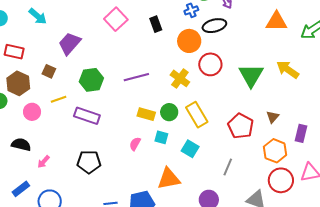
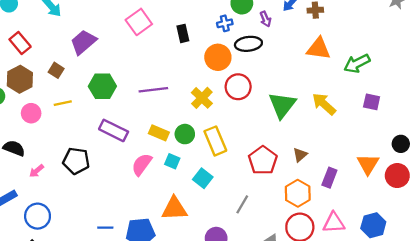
red rectangle: (14, 52) -> (20, 43), turned 30
purple rectangle: (87, 116) -> (114, 130), moved
pink semicircle: (135, 144) -> (142, 164), size x1.5
black pentagon: (89, 162) -> (76, 161), moved

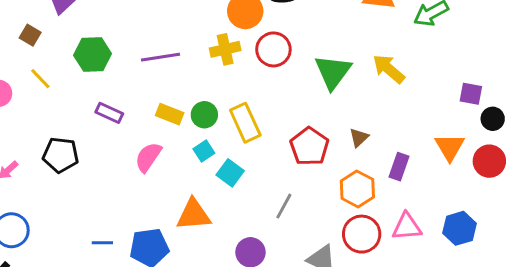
yellow cross: (202, 98) -> (225, 49), moved, turned 35
purple square: (372, 102) -> (471, 94), moved
yellow line: (63, 103) -> (40, 79), turned 60
purple rectangle: (114, 130) -> (109, 113), size x0.7
cyan square: (172, 161) -> (204, 151), moved, turned 35

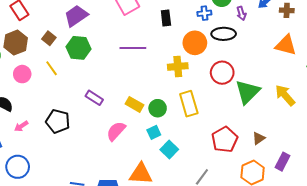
red circle: (273, 49) -> (222, 73), moved
green hexagon: (93, 54) -> (79, 48), moved
purple line: (161, 57) -> (133, 48), moved
yellow rectangle: (245, 123) -> (189, 104), moved

